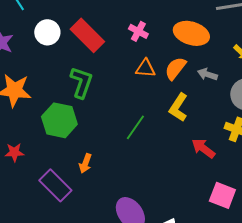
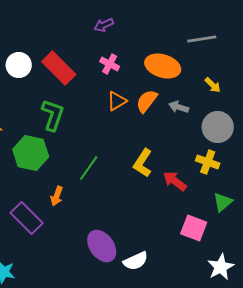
orange triangle: (145, 68) -> (117, 101), turned -35
yellow L-shape: (178, 107) -> (143, 163), moved
green line: (135, 127) -> (89, 168), moved

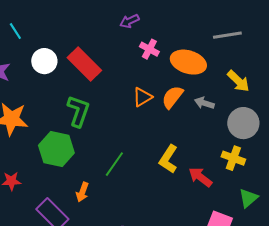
pink cross: (110, 64) -> (149, 49), moved
yellow arrow: (213, 85) -> (238, 81), size x1.4

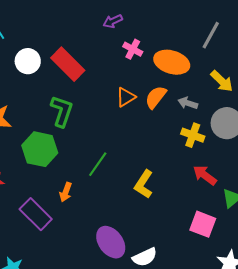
gray line: (227, 35) -> (211, 35), turned -52
yellow cross: (233, 158) -> (193, 135), moved
yellow L-shape: (168, 159) -> (144, 184), moved
red arrow: (200, 177) -> (205, 175), moved

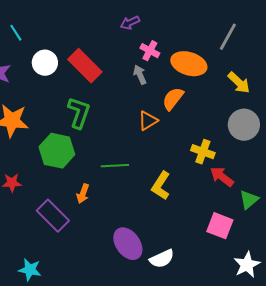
orange triangle: (126, 97) -> (148, 121), moved
gray arrow: (188, 103) -> (140, 75), moved, turned 48
yellow cross: (193, 135) -> (203, 152), moved
green line: (98, 164) -> (115, 166), turned 52

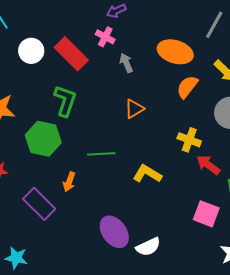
pink cross: (150, 51) -> (105, 37), moved
orange semicircle: (173, 99) -> (187, 87), moved
yellow L-shape: (161, 186) -> (147, 174), turned 88

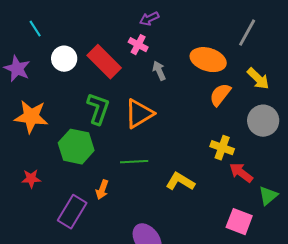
orange triangle: (134, 109) -> (139, 114), moved, size x1.5
purple rectangle: (39, 204) -> (72, 212), turned 76

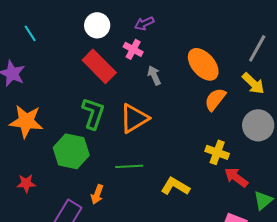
gray line: (247, 33) -> (257, 48), moved
white circle: (64, 59) -> (97, 25), moved
orange ellipse: (208, 60) -> (203, 64), turned 32

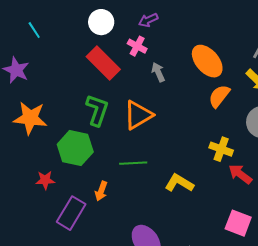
red star: (26, 183) -> (45, 180), moved

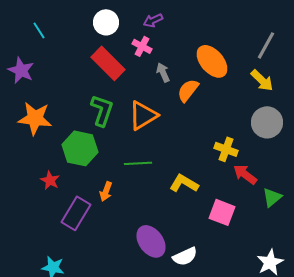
orange semicircle: (219, 96) -> (188, 90), moved
red star: (45, 180) -> (50, 180), turned 30
pink square: (238, 223) -> (222, 212), moved

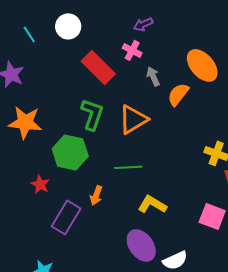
white circle: (106, 22) -> (68, 26), moved
yellow L-shape: (184, 183) -> (152, 204), moved

